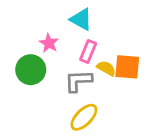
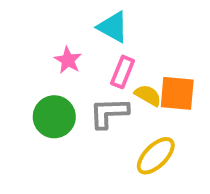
green circle: (31, 70) -> (54, 117), moved
yellow ellipse: (84, 117) -> (156, 156), moved

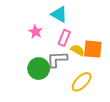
green circle: (54, 117) -> (39, 69), moved

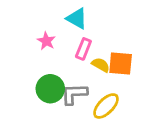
gray L-shape: (57, 59) -> (74, 94), moved

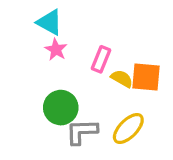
cyan triangle: (77, 18) -> (49, 22), moved
gray L-shape: (74, 94) -> (82, 132), moved

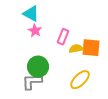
yellow semicircle: (122, 79) -> (76, 49), turned -40
gray L-shape: (82, 132) -> (32, 82), moved

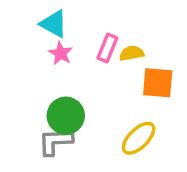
pink rectangle: (63, 37) -> (107, 48), moved
yellow semicircle: (76, 49) -> (132, 53), moved

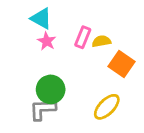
orange square: (158, 83) -> (122, 64), turned 30

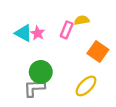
cyan triangle: (41, 19) -> (24, 33), moved
yellow semicircle: (101, 41) -> (82, 20), moved

